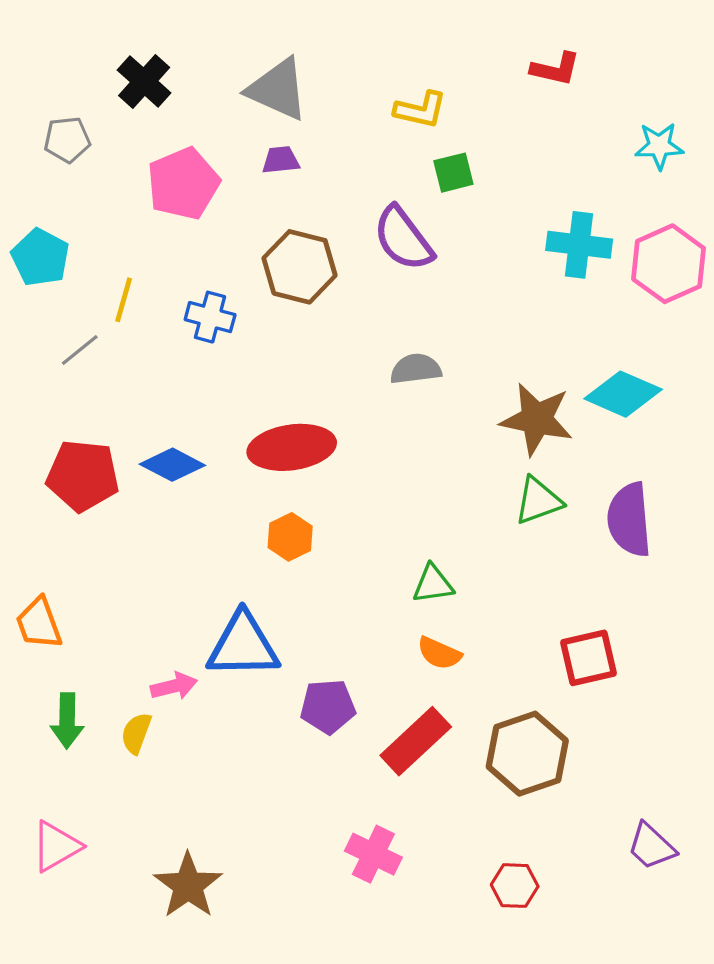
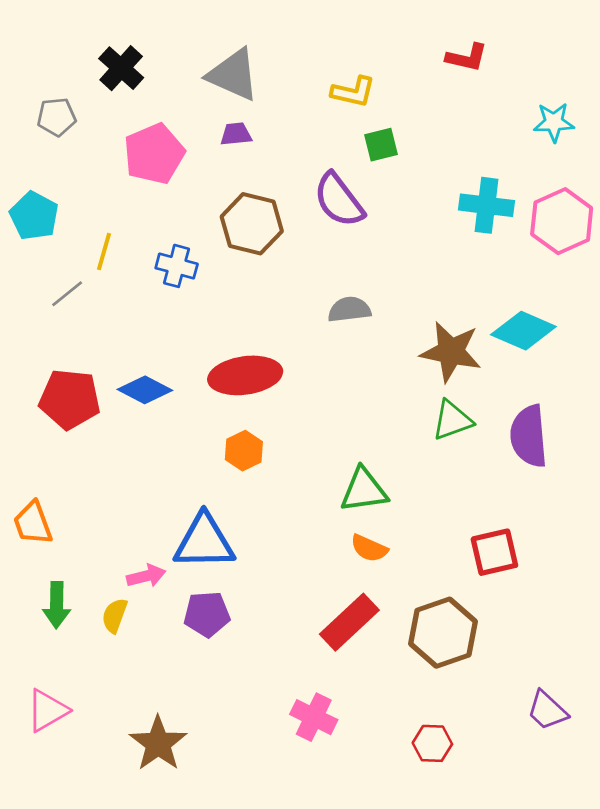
green triangle: (433, 584) -> (364, 490), size x1.4
purple pentagon: (328, 707) -> (207, 614), moved

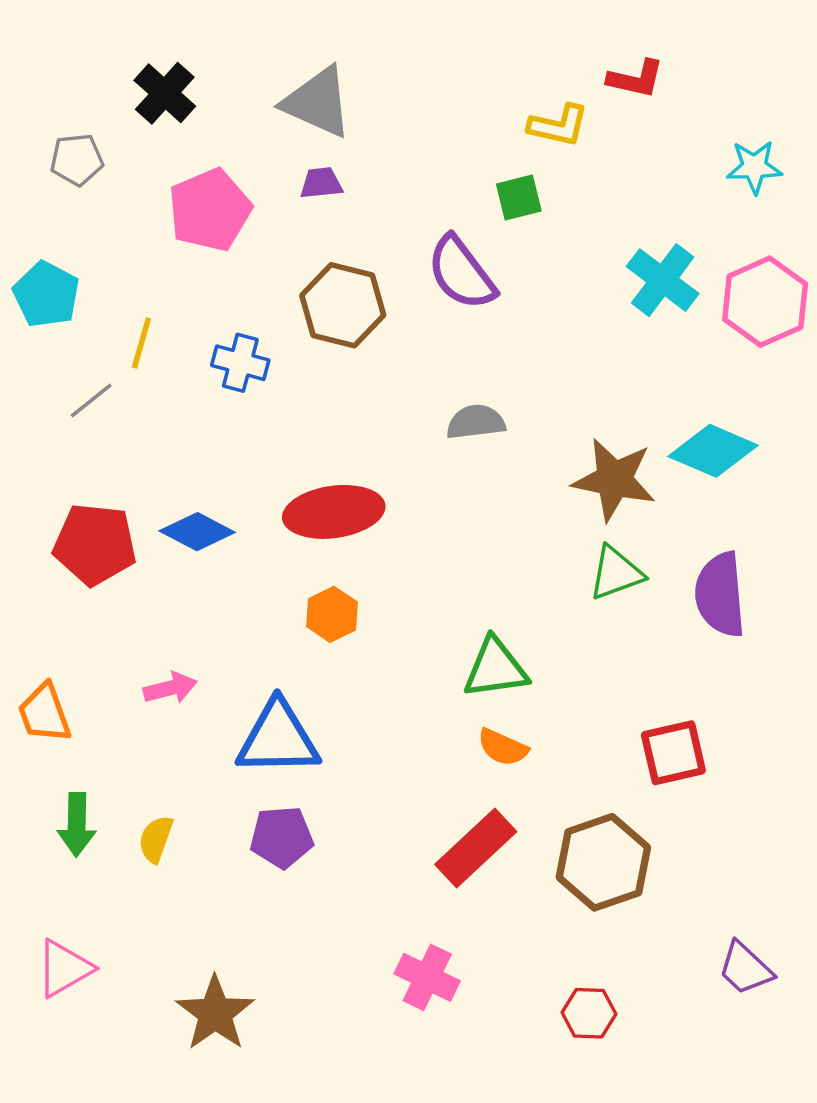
yellow L-shape: (353, 92) -> (558, 126), moved
cyan cross: (487, 205) -> (663, 280), turned 30
pink arrow: (146, 576) -> (170, 688), moved

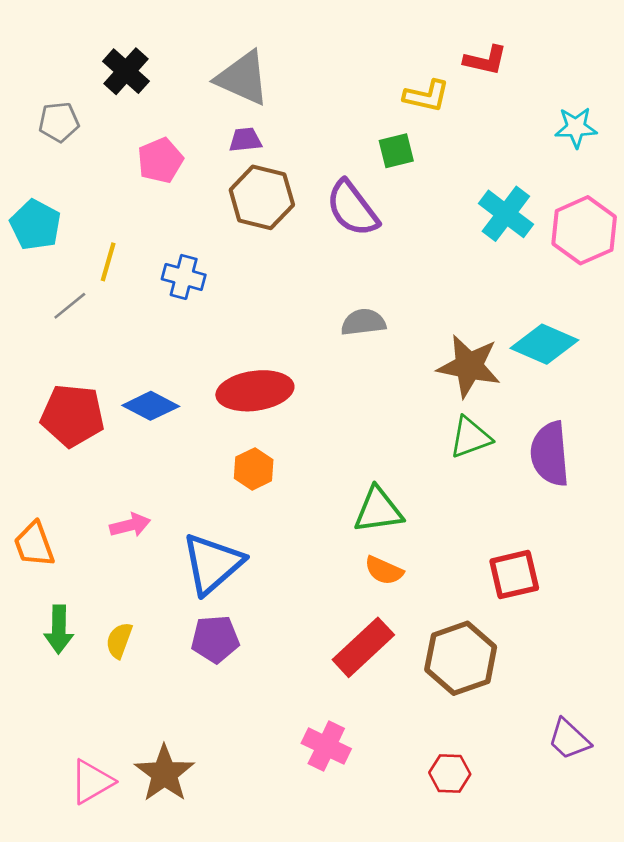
pink pentagon: (210, 210) -> (160, 160), size x0.7
brown hexagon: (343, 305) -> (262, 197), moved
blue triangle: (278, 738) -> (212, 564), turned -40
pink triangle: (64, 968) -> (92, 782), moved

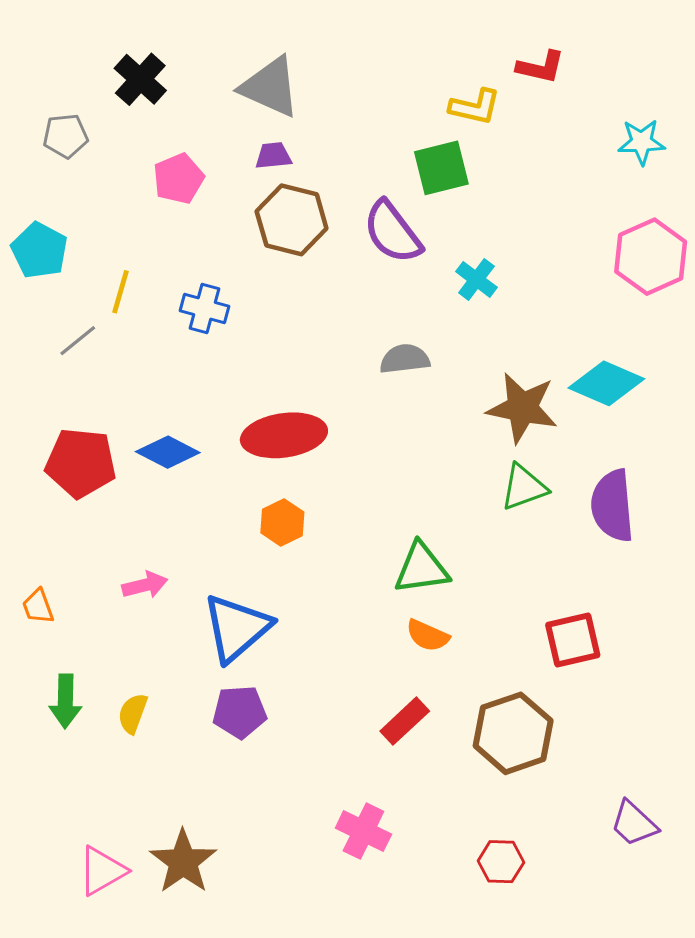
green square: (396, 151) -> (441, 168), size x1.4
cyan cross: (506, 214) -> (476, 279), moved, size x0.7
orange trapezoid: (34, 544) -> (38, 606), size x0.7
red rectangle: (363, 647) -> (405, 721), size x0.7

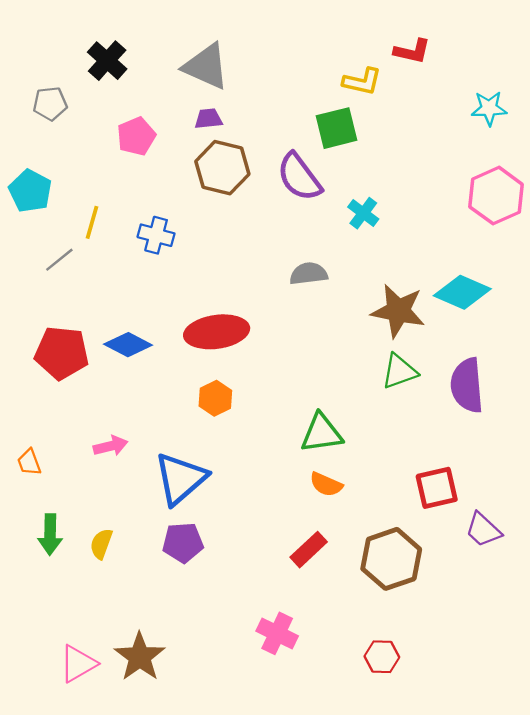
purple trapezoid: (634, 823) -> (483, 530), moved

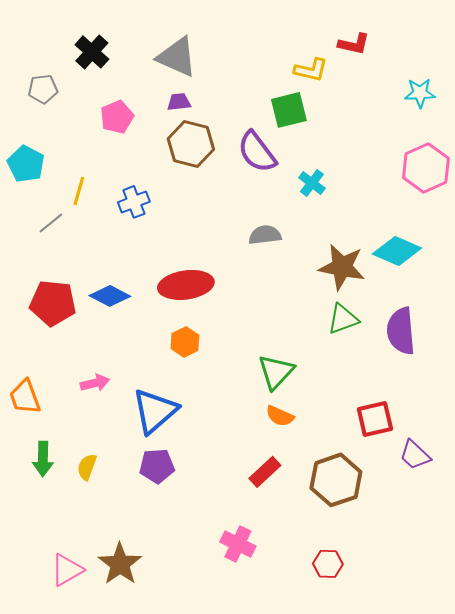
blue cross: (156, 235) -> (134, 202), turned -36
green triangle: (321, 433) -> (276, 372), turned -39
orange trapezoid: (29, 462) -> (25, 397), size x1.5

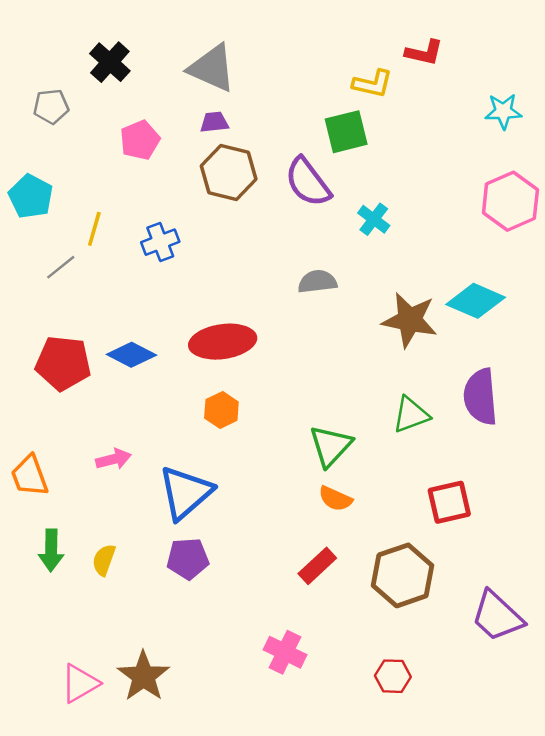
green triangle: (343, 319) -> (411, 415), moved
purple trapezoid: (415, 455) -> (497, 616), moved, size x1.4

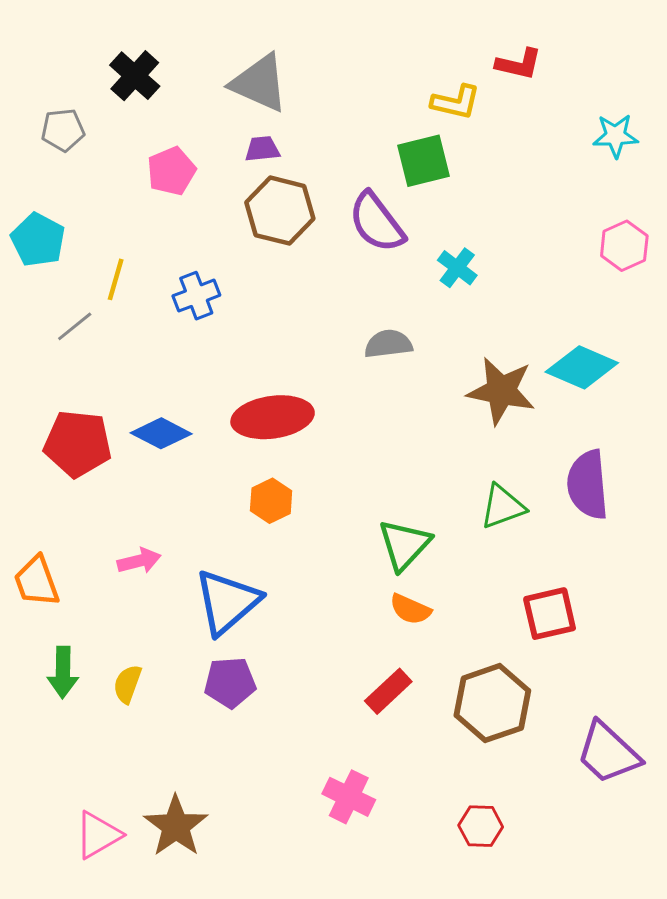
pink hexagon: (510, 201) -> (624, 246), size x0.7

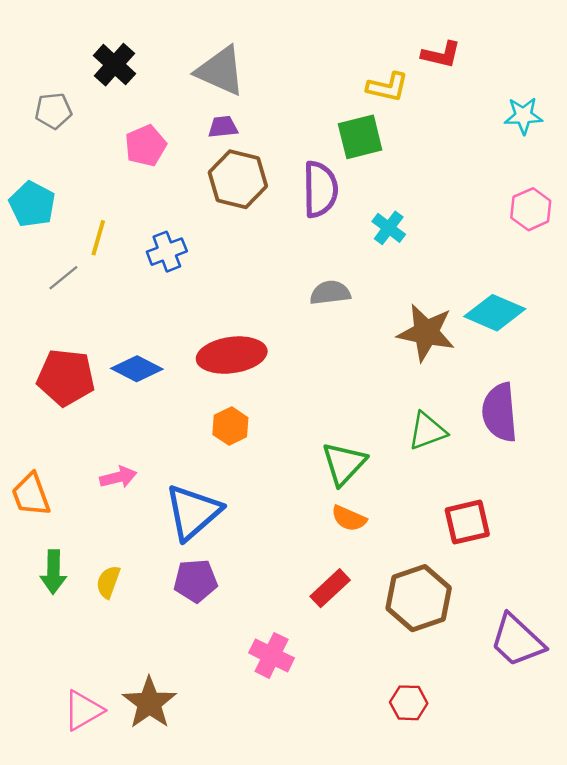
purple semicircle: (377, 222) -> (320, 189), turned -144
pink cross: (349, 797) -> (272, 655), moved

